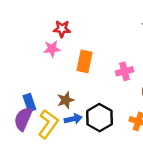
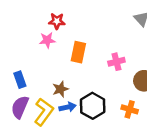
blue rectangle: (29, 103) -> (20, 80), moved

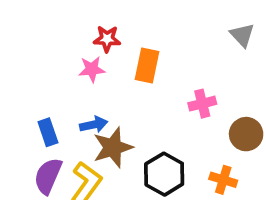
orange rectangle: (78, 52) -> (147, 65), moved
brown star: (60, 89) -> (113, 147), size x1.5
blue arrow: (68, 107) -> (94, 125), moved

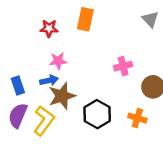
red star: (107, 39) -> (49, 28), moved
orange rectangle: (147, 65) -> (85, 19), moved
pink star: (92, 69) -> (58, 61), moved

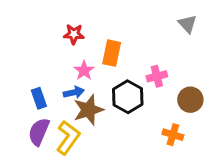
orange rectangle: (85, 19) -> (112, 53), moved
pink star: (58, 61) -> (84, 71), turned -30
black hexagon: (97, 114) -> (128, 97), moved

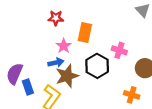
pink cross: (157, 76) -> (119, 50), turned 32
blue rectangle: (39, 98) -> (28, 87), moved
purple semicircle: (39, 132) -> (15, 74), moved

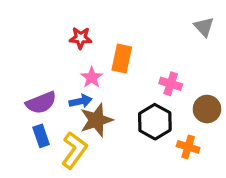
black hexagon: (97, 66) -> (155, 122), moved
purple semicircle: (15, 74) -> (41, 103), moved, turned -135

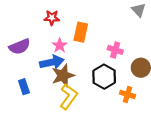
blue arrow: (81, 101) -> (52, 62), size x1.5
purple semicircle: (41, 103) -> (20, 47), moved
yellow L-shape: (74, 150) -> (69, 97), moved

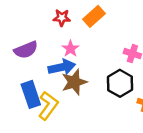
orange rectangle: (81, 32) -> (94, 16), moved, turned 36
blue rectangle: (24, 87) -> (31, 94), size x1.5
yellow L-shape: (69, 97) -> (48, 106), moved

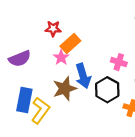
orange rectangle: (94, 16) -> (70, 44), moved
blue arrow: (62, 67) -> (83, 76), moved, turned 85
blue rectangle: (31, 94) -> (24, 100), turned 30

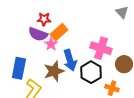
purple semicircle: (20, 59) -> (38, 34), moved, turned 42
pink cross: (119, 62) -> (101, 48), size x1.5
blue rectangle: (24, 100) -> (19, 68), moved

